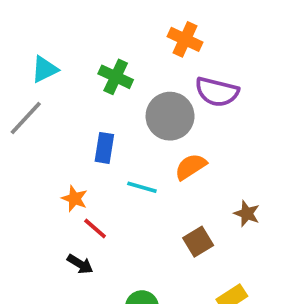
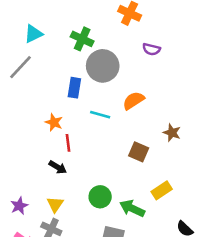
purple semicircle: (217, 92) -> (151, 49), size x0.6
gray circle: (170, 116) -> (103, 66), moved
red line: (95, 229) -> (68, 143), turned 42
brown square: (198, 242) -> (139, 152), turned -36

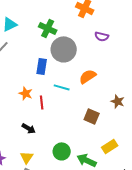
red line: (68, 143) -> (42, 102), moved

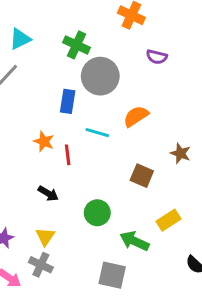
green circle: (62, 151) -> (97, 213), moved

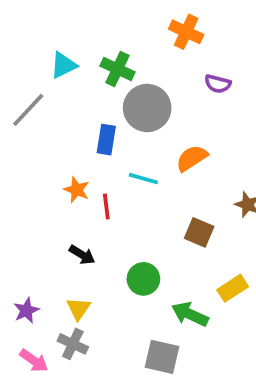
cyan triangle: (20, 39) -> (64, 65), moved

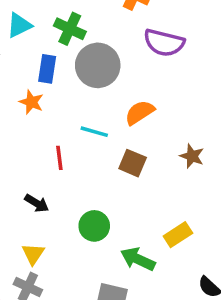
purple semicircle: (218, 84) -> (164, 43), size x1.6
blue rectangle: (106, 140) -> (47, 69), moved
orange star: (77, 190) -> (31, 102), moved
brown square: (199, 232) -> (133, 163), moved

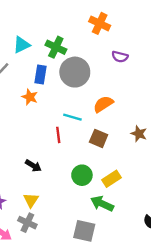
purple semicircle: (164, 43) -> (120, 57), size x0.6
red line: (59, 158) -> (58, 135), moved
green circle: (94, 226) -> (82, 175), moved
yellow rectangle: (178, 235) -> (112, 179), moved

